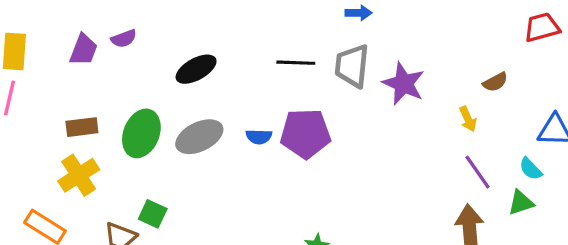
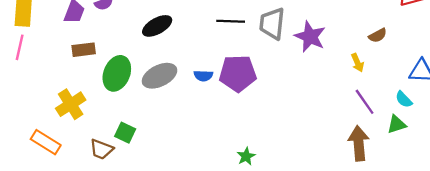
brown rectangle: (82, 127) -> (84, 50), moved

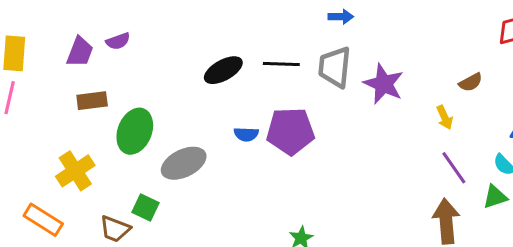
black ellipse: (157, 26) -> (223, 70), moved
gray ellipse: (160, 76) -> (184, 163), moved

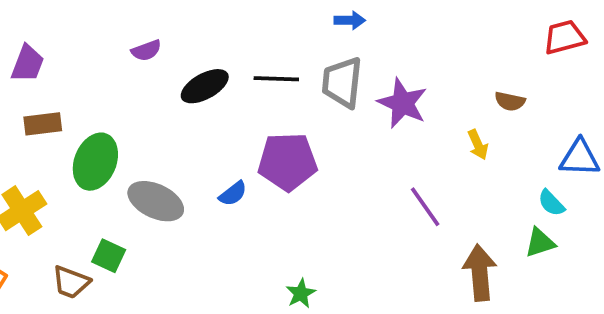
purple semicircle: (118, 41) -> (146, 50), moved
brown semicircle: (471, 82) -> (510, 101), turned 40
blue semicircle: (246, 134) -> (233, 194), moved, turned -40
gray ellipse: (184, 163) -> (156, 201), turned 51
purple line: (454, 168) -> (425, 207), moved

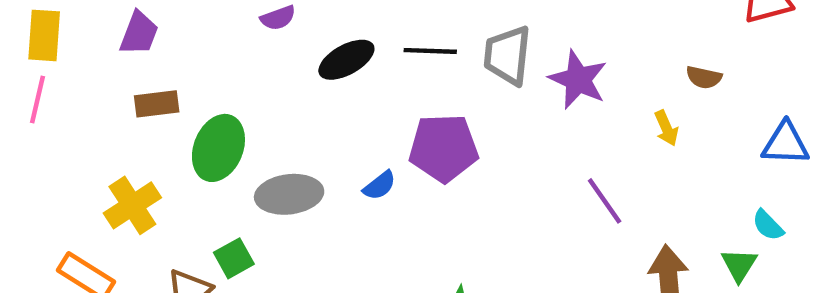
gray ellipse: (156, 201) -> (289, 194), turned -32
cyan semicircle: (551, 203) -> (768, 225), moved
green triangle: (540, 243) -> (739, 265), moved, turned -40
green square: (109, 256) -> (234, 258), turned 36

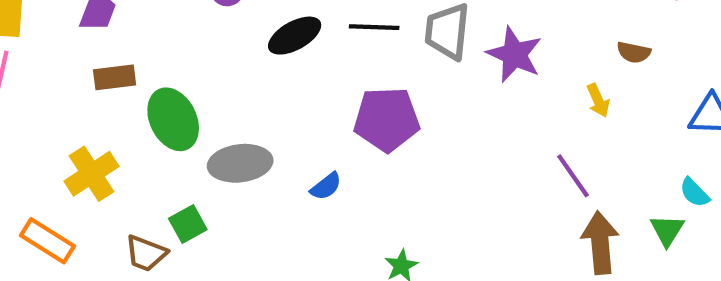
green ellipse: (218, 148) -> (173, 119), turned -48
blue semicircle: (380, 185) -> (326, 186), moved
purple line: (605, 201) -> (573, 176), moved

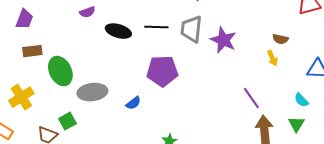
black ellipse: (295, 36) -> (118, 31), turned 45
yellow arrow: (598, 100) -> (272, 58), moved
cyan semicircle: (694, 193) -> (301, 100), moved

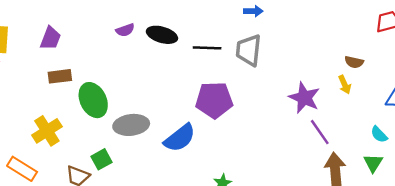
black ellipse: (118, 31) -> (162, 35), moved
purple star: (223, 40) -> (304, 98), moved
blue semicircle: (133, 103) -> (180, 138), size x1.8

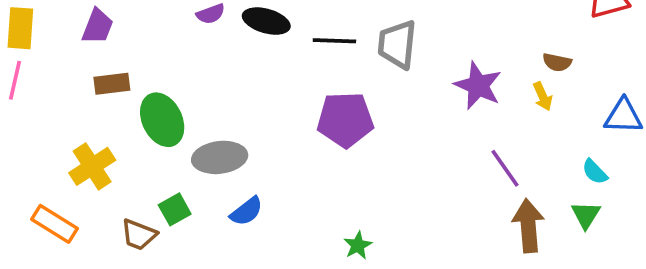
purple star: (304, 98) -> (478, 86), moved
blue semicircle: (180, 138) -> (247, 211), moved, size x0.7

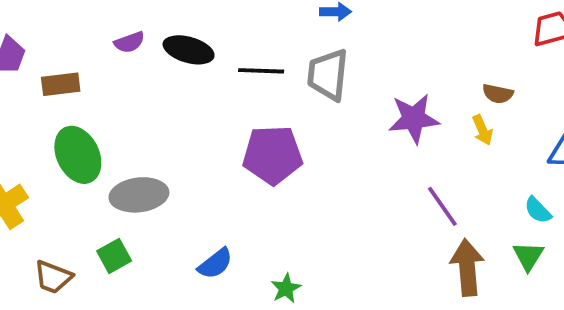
brown rectangle: (112, 84) -> (61, 84), moved
purple star: (478, 86) -> (414, 119), turned -30
green square: (175, 209) -> (114, 256), moved
blue semicircle: (247, 211) -> (215, 264), moved

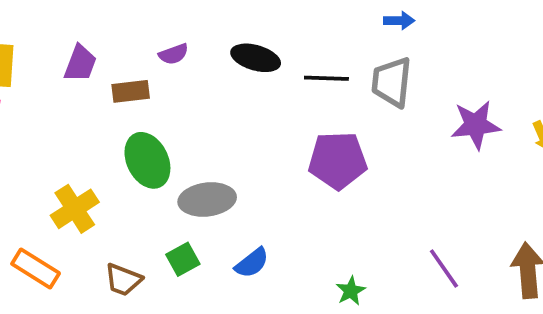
purple semicircle: (129, 42) -> (174, 54), moved
purple line: (442, 206) -> (444, 268), moved
blue semicircle: (215, 264) -> (252, 263), moved

